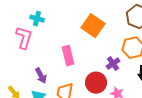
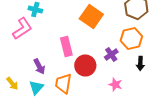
pink L-shape: (24, 38) -> (22, 28), turned 40
red circle: (96, 83) -> (85, 66), moved

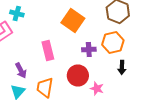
purple cross: (111, 54) -> (89, 50), moved, turned 32
red circle: (85, 66) -> (78, 76), moved

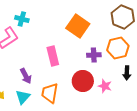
pink star: (97, 88) -> (105, 86), moved

